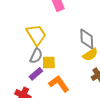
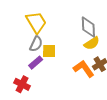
orange L-shape: (59, 84) -> (84, 69), moved

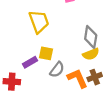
gray semicircle: (36, 44) -> (57, 70), moved
red cross: (22, 84) -> (12, 82), turned -35

